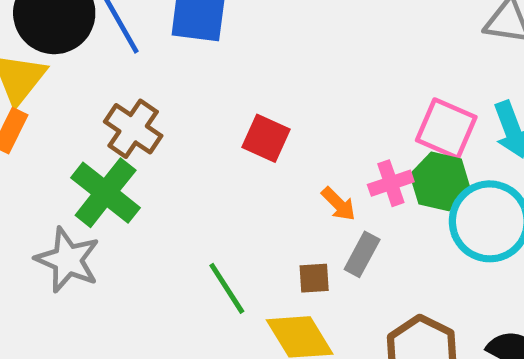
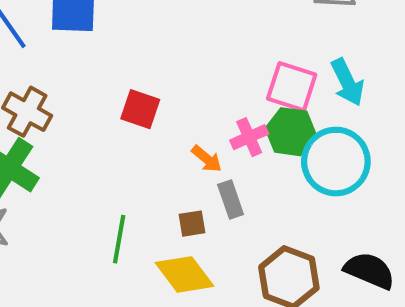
gray rectangle: (362, 254) -> (231, 200), turned -42
green line: (227, 288) -> (119, 239), turned 48

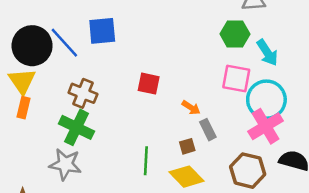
pink square: (292, 87) -> (236, 78), moved
green hexagon: (291, 132) -> (235, 34), moved
pink cross: (249, 137) -> (266, 126), moved, size x1.6

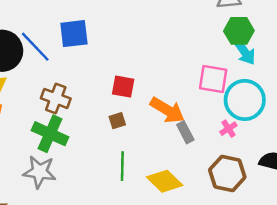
green hexagon: (235, 34) -> (239, 31), moved
orange arrow: (191, 108) -> (167, 110), size x1.8
pink cross: (266, 126) -> (228, 129), moved, size x0.5
brown square: (187, 146) -> (117, 121), moved

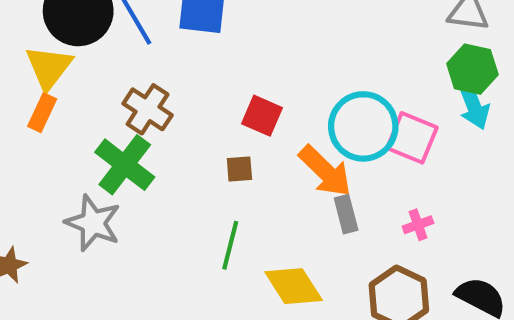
cyan circle: (245, 100) -> (363, 126), moved

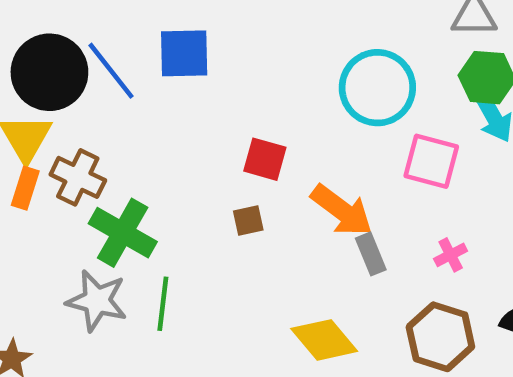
brown cross: (148, 109) -> (78, 177), moved
cyan circle: (363, 126) -> (377, 88), moved
green line: (230, 245) -> (163, 304), moved

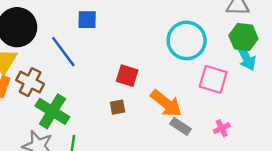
blue square: (184, 53) -> (87, 20), size x0.7
blue line: (111, 71) -> (63, 52), moved
gray rectangle: (371, 254) -> (180, 126), turned -36

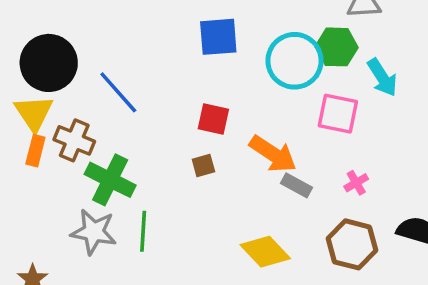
blue square: (87, 20) -> (218, 37), moved, size x1.4
green hexagon: (243, 37) -> (337, 47), moved

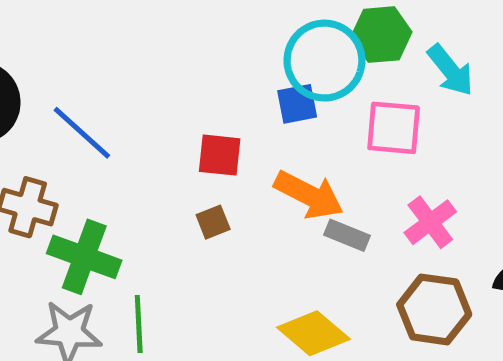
blue square: (218, 37) -> (297, 104), moved, size x0.7
pink cross: (356, 183) -> (430, 222), size x1.5

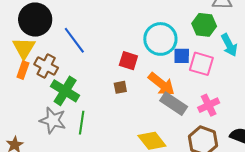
cyan circle: (324, 61) -> (160, 39), moved
blue square: (297, 104) -> (182, 56), moved
gray rectangle: (347, 235) -> (174, 104), size x1.5

